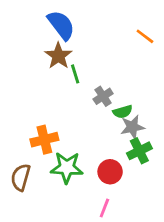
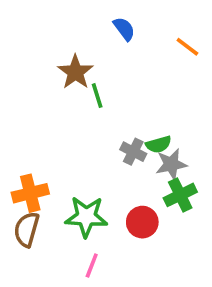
blue semicircle: (61, 25) -> (124, 29), moved, size x0.6
gray cross: (103, 96) -> (133, 152), moved, turned -30
orange cross: (44, 140) -> (30, 193), moved
pink line: (104, 208) -> (92, 265), moved

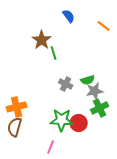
gray cross: (133, 152) -> (66, 84), moved
green star: (86, 217) -> (62, 120), moved

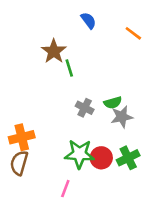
green cross: (100, 108) -> (128, 158), moved

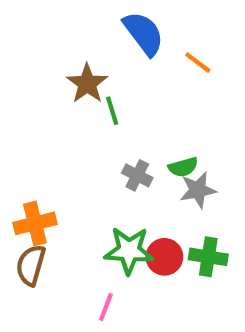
blue semicircle: (88, 21) -> (144, 33), size x1.6
orange line: (133, 33) -> (198, 63), moved
green cross: (128, 158) -> (208, 257), turned 35

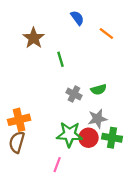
blue semicircle: (144, 33) -> (77, 18), size x0.6
brown star: (87, 83) -> (34, 38), moved
gray star: (198, 190) -> (97, 119), moved

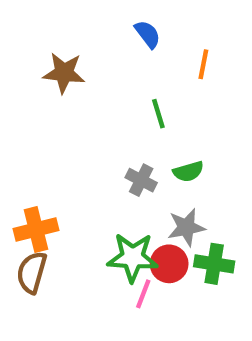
orange line: (106, 34) -> (203, 64), turned 64
brown star: (34, 38) -> (64, 73), turned -30
green line: (60, 59) -> (158, 114), moved
pink line: (57, 165) -> (143, 294), moved

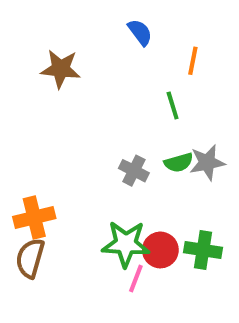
green line: (158, 114) -> (173, 106), moved
gray star: (186, 227) -> (207, 162), moved

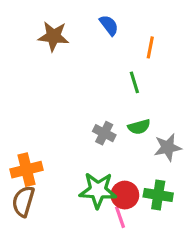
brown star: (61, 69) -> (53, 36), moved
gray star: (207, 162) -> (168, 147), moved
pink line: (136, 278) -> (120, 217), moved, turned -40

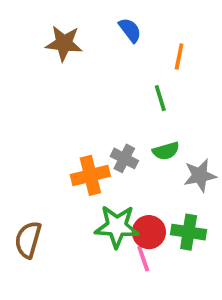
orange cross: (26, 170) -> (90, 175), moved

